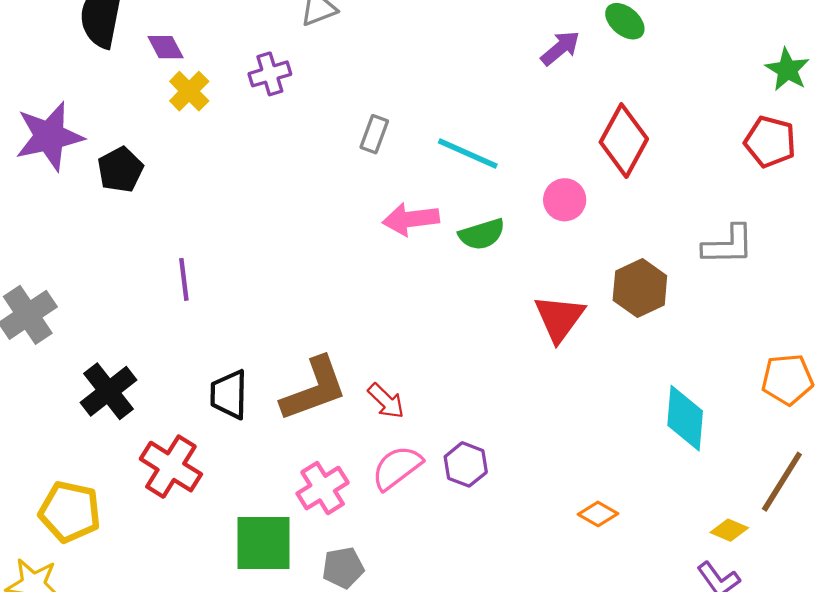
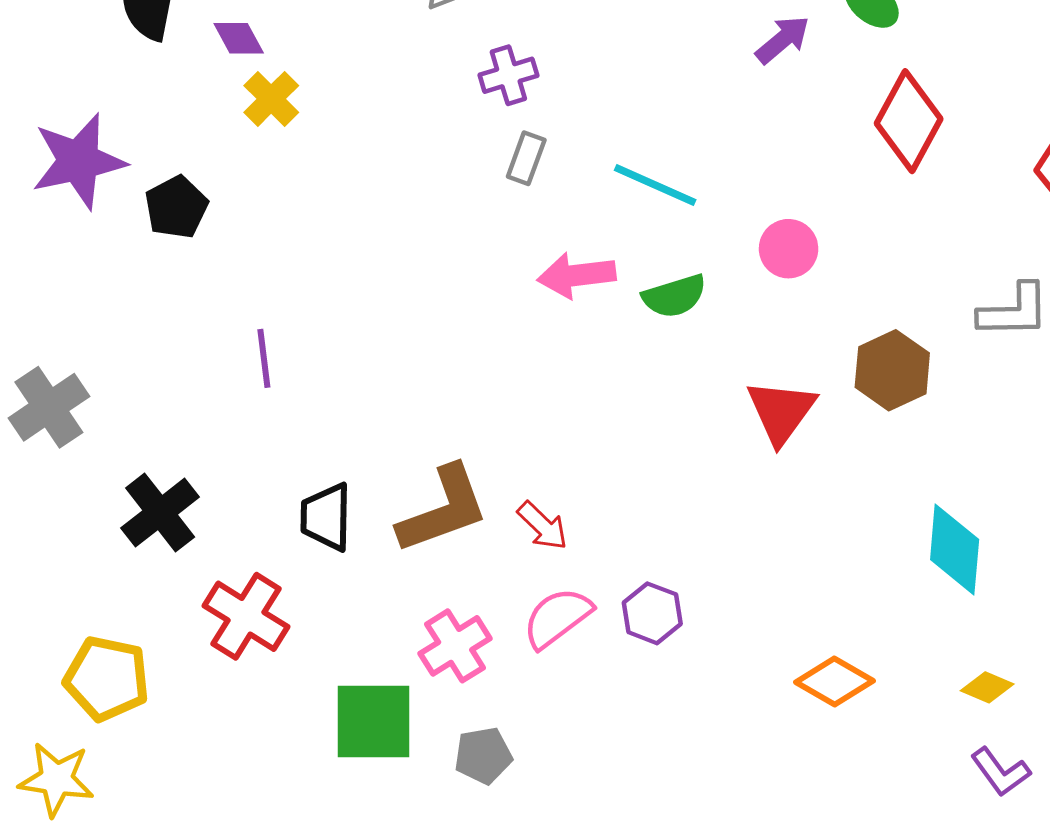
purple cross: (270, 74) -> (508, 75), moved
red diamond: (624, 141) -> (909, 121), moved
orange diamond: (598, 514) -> (834, 681), size x1.4
yellow diamond: (729, 530) -> (987, 687), moved

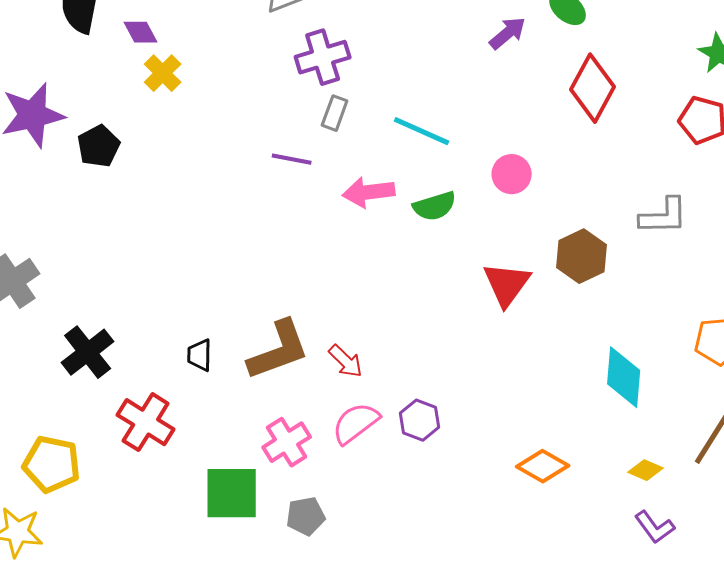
purple cross: (508, 75) -> (323, 57), size x1.4
purple line: (264, 358) -> (292, 159), moved, turned -72
black trapezoid: (326, 517) -> (200, 355), size x0.7

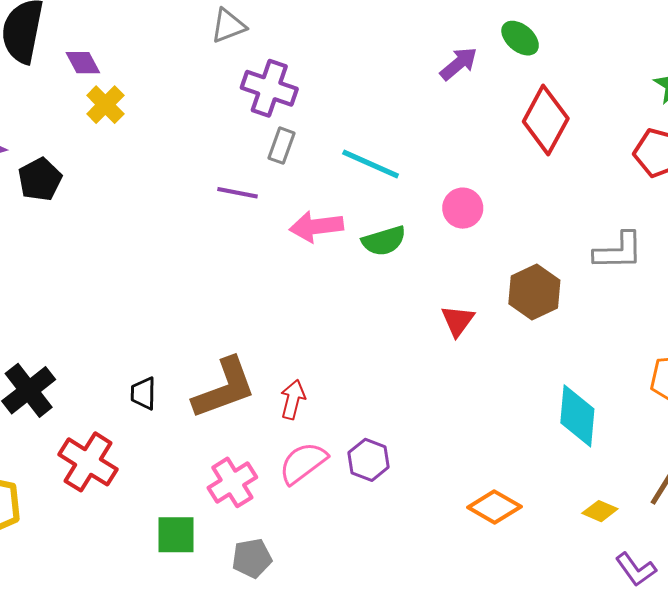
purple cross: (323, 57) -> (269, 88), turned 36
red triangle: (507, 284) -> (458, 321), size x0.7
red arrow: (346, 361) -> (293, 400), turned -120
green square: (232, 493) -> (176, 535), size x0.7
purple L-shape: (655, 527) -> (636, 569), moved

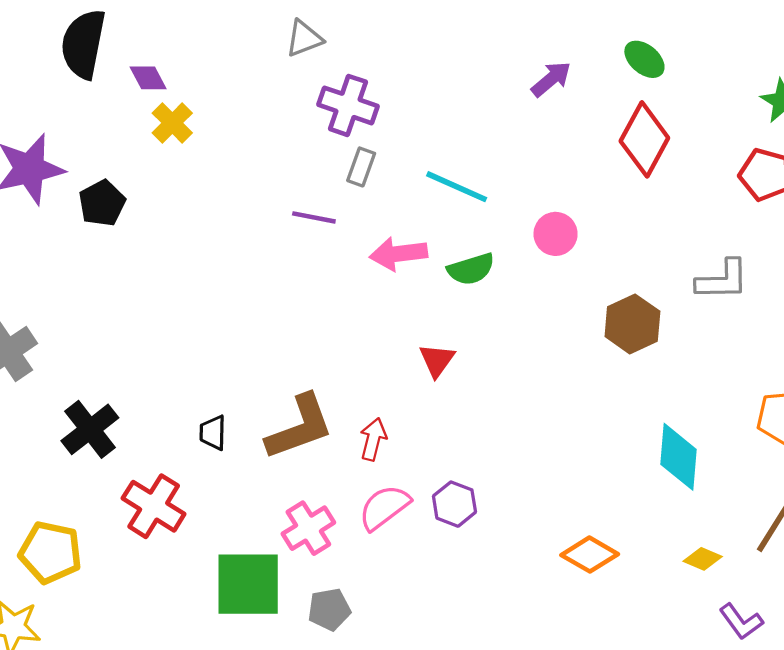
green ellipse: (520, 38) -> (644, 59), moved
red triangle: (458, 321) -> (437, 360), moved
green square: (176, 535) -> (248, 584), size x1.6

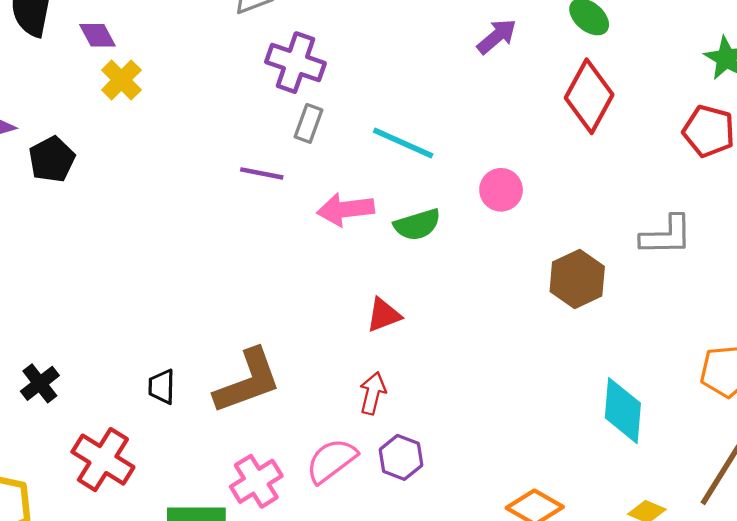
red triangle: (437, 360) -> (384, 315), turned 33
black cross: (90, 429) -> (40, 383), size x0.7
red arrow: (373, 439) -> (373, 393), moved

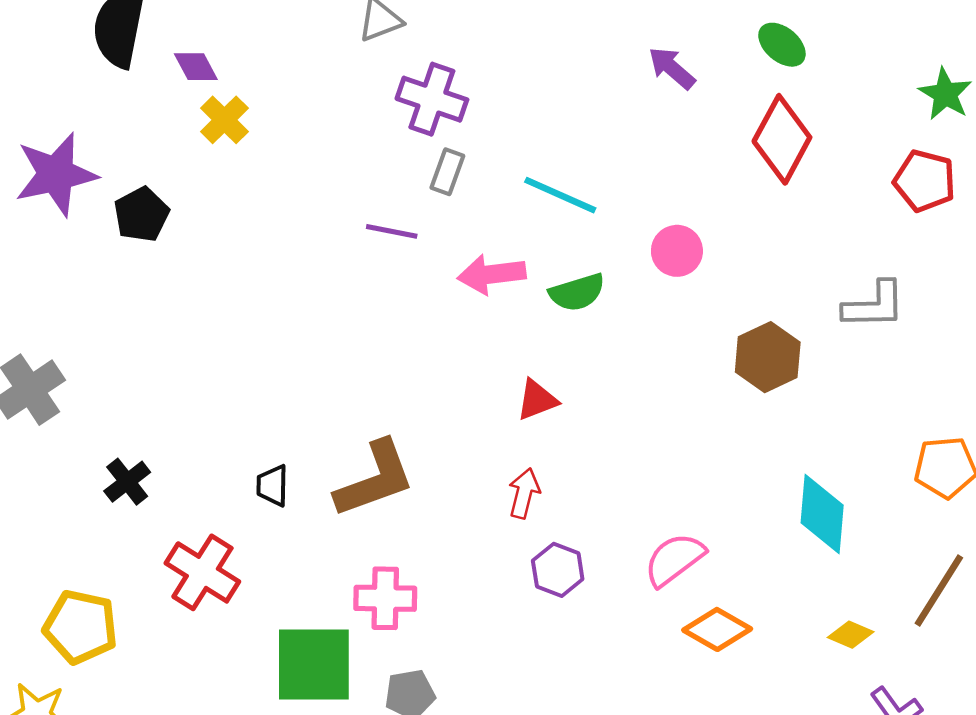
purple arrow: (497, 36) -> (672, 68), turned -99
pink semicircle: (331, 461) -> (674, 559), moved
pink cross: (256, 481) -> (385, 598), turned 33

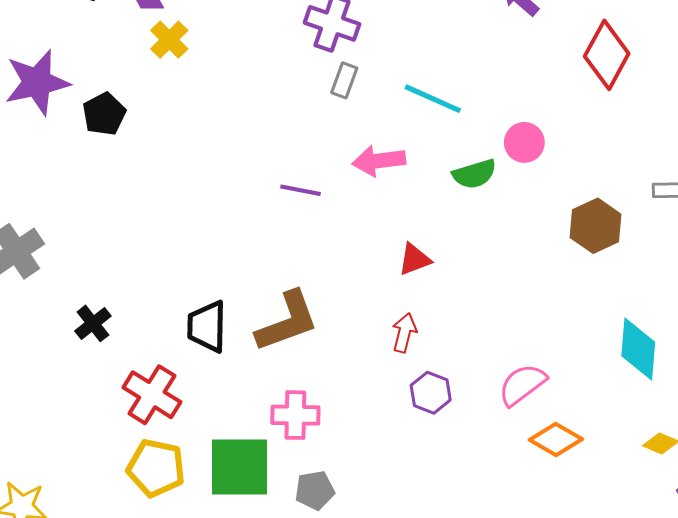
purple line: (392, 231) -> (300, 190), moved
green semicircle: (577, 292) -> (474, 174), moved
black trapezoid: (272, 486) -> (207, 327), size x1.6
yellow pentagon: (81, 627) -> (156, 468), moved

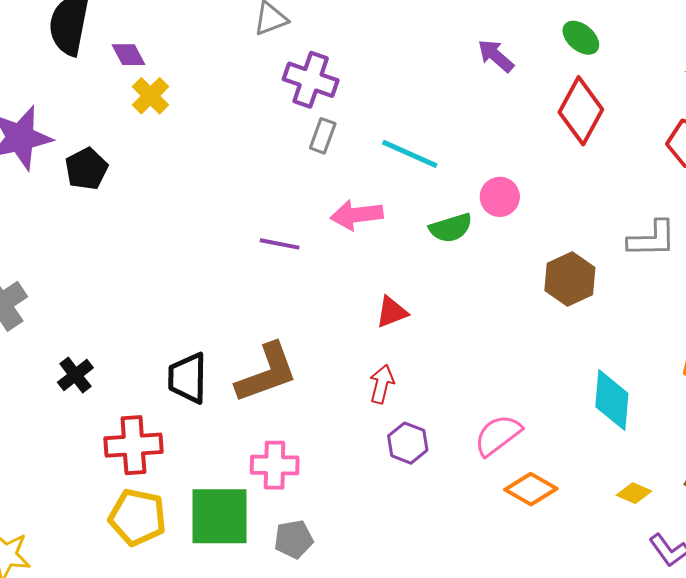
red cross: (152, 395) -> (133, 445), turned -36

